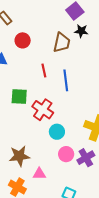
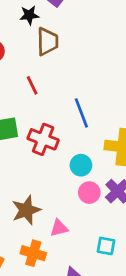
black star: (81, 31) -> (29, 15), moved
blue line: (66, 80) -> (81, 113), moved
cyan circle: (57, 132) -> (81, 165), moved

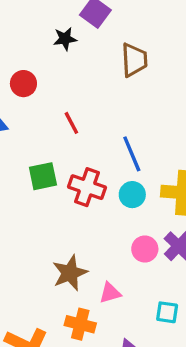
brown trapezoid: (47, 42) -> (134, 60), moved
cyan circle: (81, 165) -> (132, 195), moved

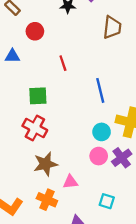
red cross: (87, 187) -> (35, 128), moved
cyan circle: (132, 195) -> (102, 132), moved

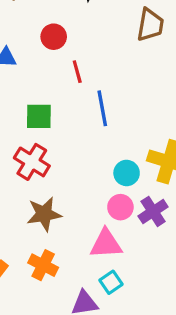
red circle: (35, 31) -> (54, 37), moved
blue line: (100, 90) -> (102, 108), moved
pink triangle: (70, 182) -> (106, 244), moved, size x1.5
cyan square: (107, 201) -> (111, 282), moved, turned 35

